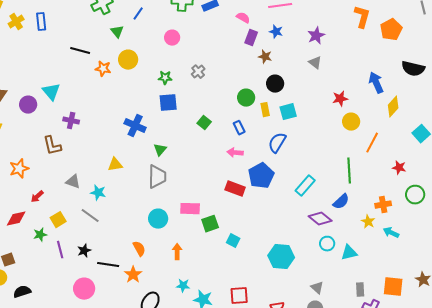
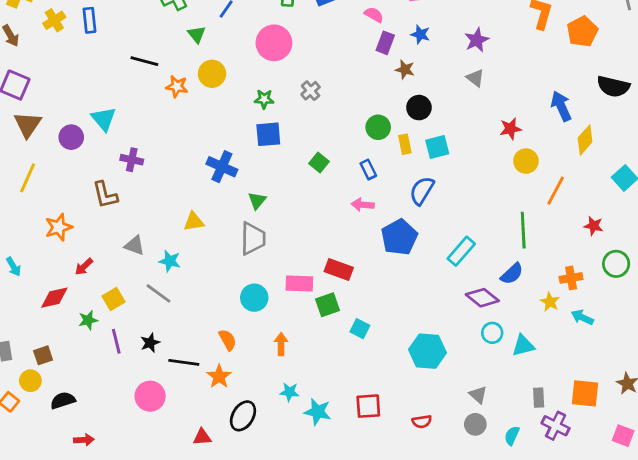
pink circle: (172, 38) -> (274, 43), size x1.6
red rectangle: (235, 189) -> (339, 269), moved

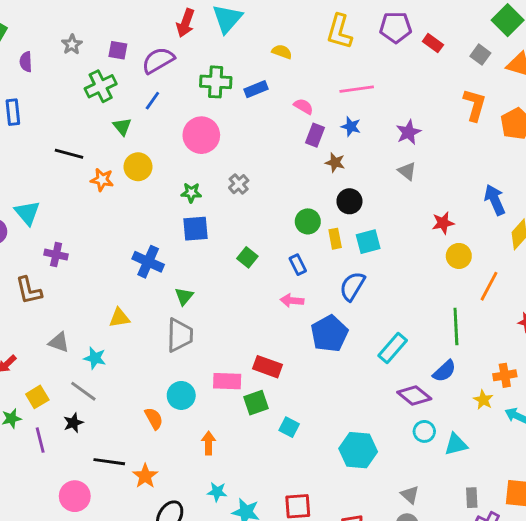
orange semicircle: (228, 340) -> (154, 418), moved
black star: (150, 343) -> (73, 423), moved

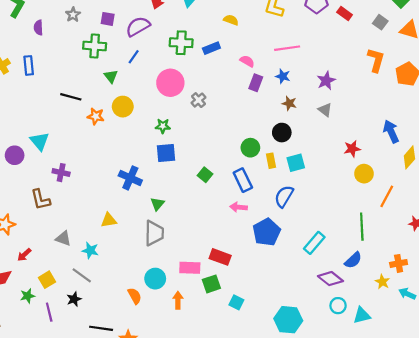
green cross: (101, 86) -> (95, 46), turned 30
brown star: (335, 162) -> (289, 103), moved
gray cross: (239, 184) -> (198, 100), moved
blue rectangle: (298, 265) -> (243, 180), size x1.5
orange arrow: (209, 443) -> (178, 300), moved

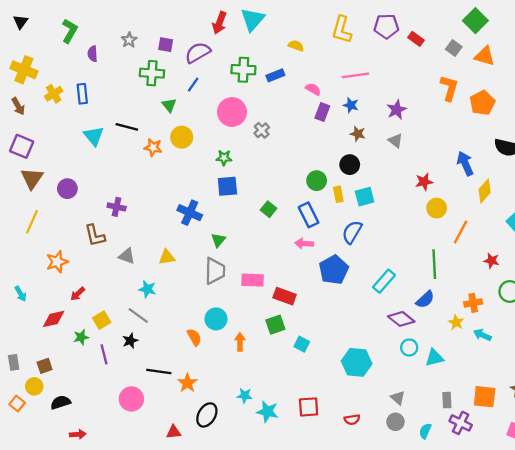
cyan triangle: (39, 141) -> (94, 136), moved
gray triangle: (63, 239) -> (127, 256), moved
pink rectangle: (190, 268) -> (253, 280), moved

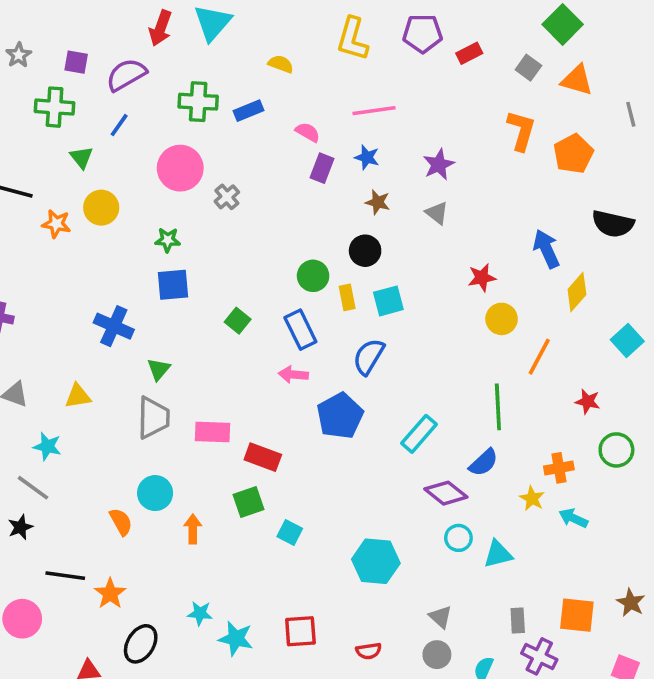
red rectangle: (416, 39) -> (469, 53), turned -63

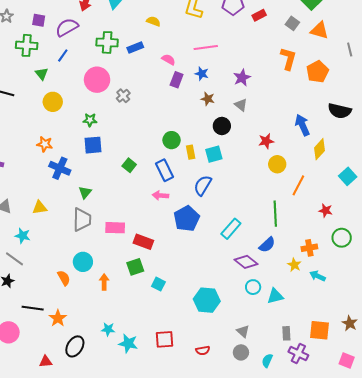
orange star: (56, 224) -> (45, 144), moved
black circle: (365, 251) -> (222, 126), moved

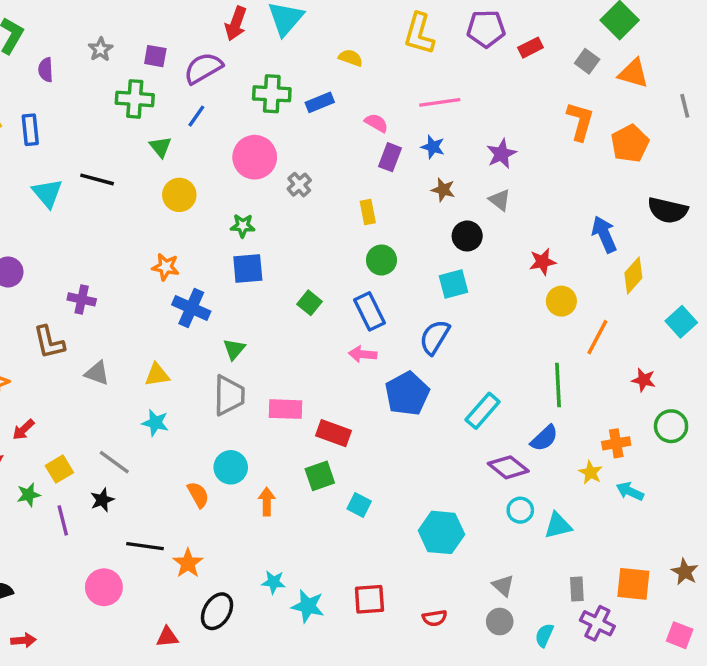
yellow rectangle: (191, 152) -> (368, 212), moved
cyan star: (23, 236) -> (155, 423), moved

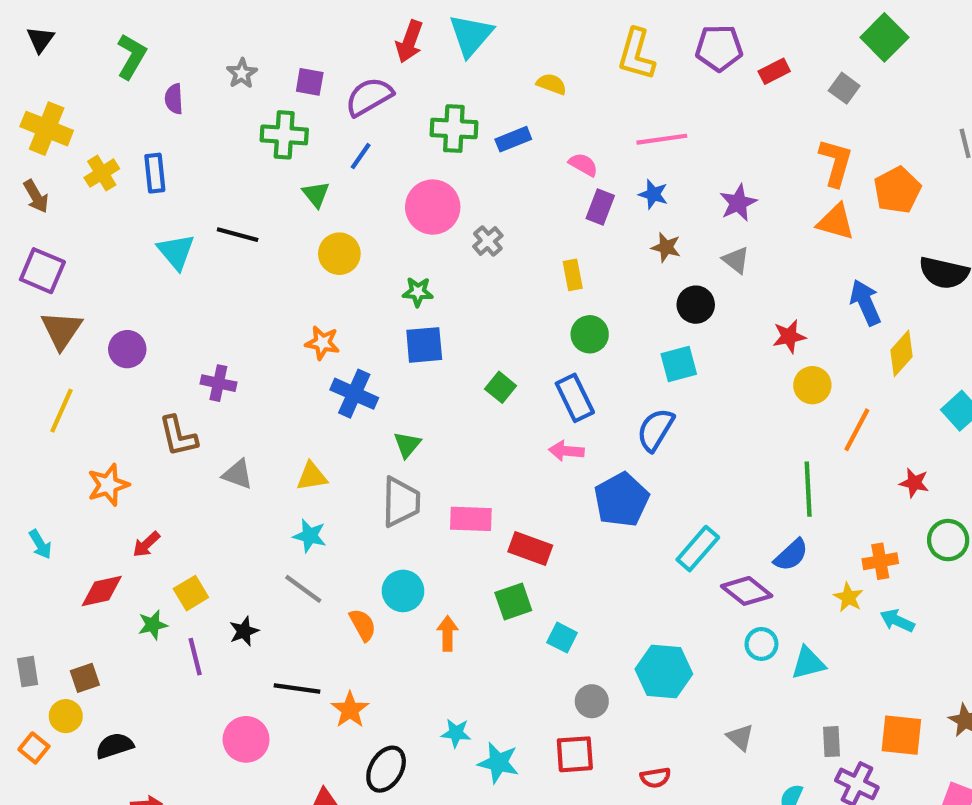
orange triangle: (633, 73) -> (836, 222), moved
cyan rectangle: (483, 411) -> (698, 549), moved
gray line: (114, 462) -> (303, 589), moved
gray circle: (500, 622) -> (592, 701), moved

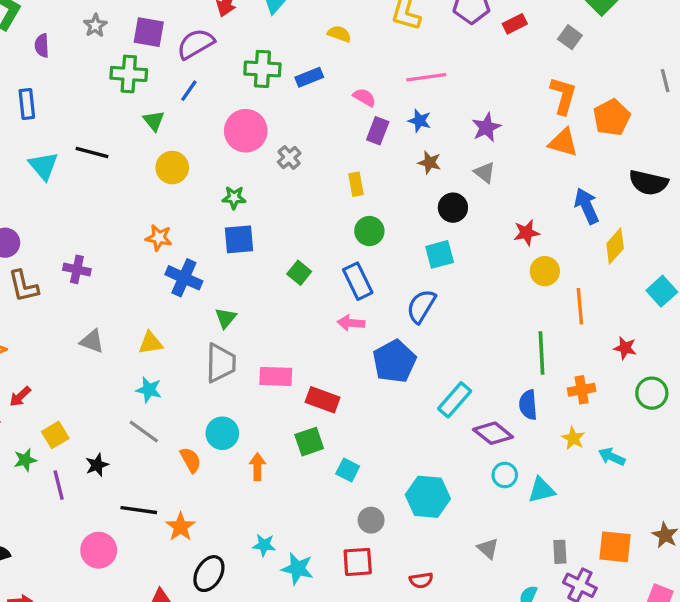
purple square: (310, 82) -> (149, 32), size x1.4
orange line: (857, 430) -> (580, 306), turned -33
brown L-shape: (178, 436) -> (23, 286), moved
blue semicircle: (791, 555) -> (528, 405), turned 128
orange cross: (880, 561) -> (582, 390), moved

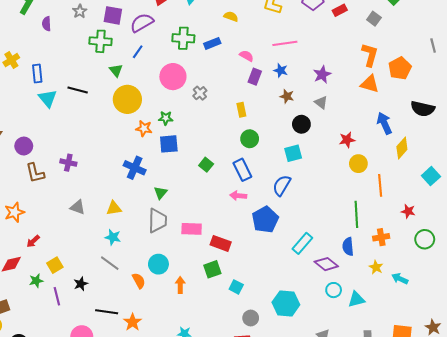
blue rectangle: (27, 104) -> (37, 73), moved
yellow circle: (172, 168) -> (127, 99), size x1.4
orange star: (159, 238) -> (144, 128), moved

